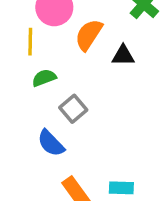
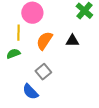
orange semicircle: (89, 35) -> (44, 41), moved
green semicircle: (44, 78) -> (13, 54), moved

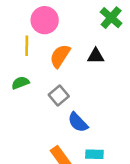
green semicircle: (13, 54) -> (20, 83), moved
blue semicircle: (30, 92) -> (78, 122), moved

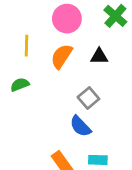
pink circle: (45, 20) -> (67, 19), moved
gray square: (59, 96) -> (88, 98), moved

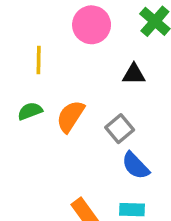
orange semicircle: (62, 56) -> (70, 116), moved
blue semicircle: (80, 126) -> (136, 166), moved

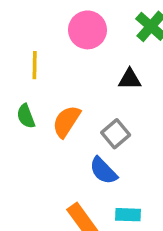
green semicircle: (30, 111) -> (26, 116), turned -90
blue semicircle: (136, 166) -> (103, 171), moved

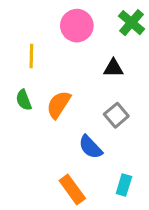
gray square: (116, 134) -> (116, 115), moved
cyan rectangle: (128, 215) -> (124, 185), moved, turned -75

